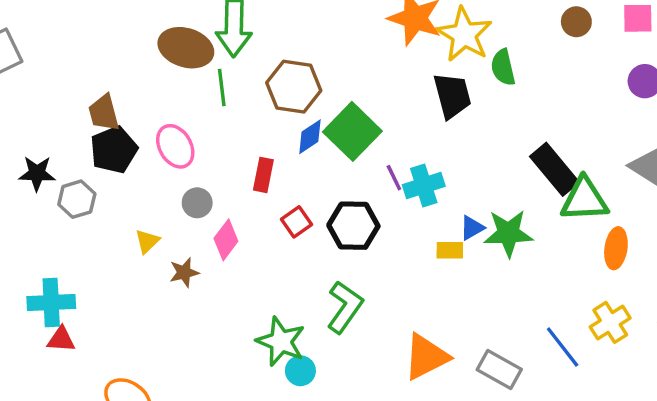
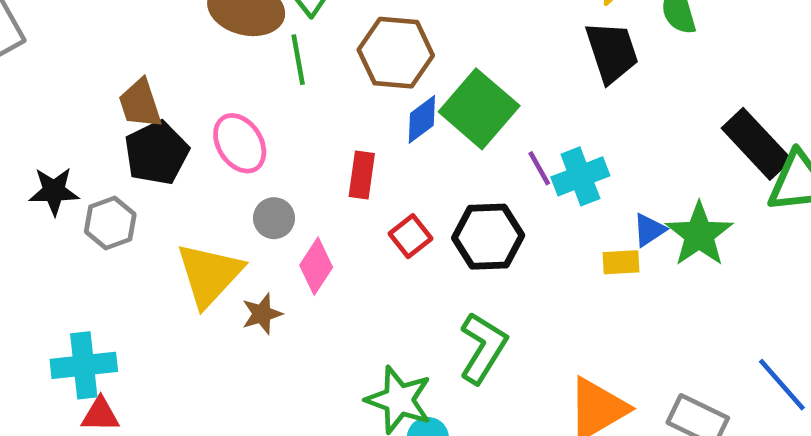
green star: (508, 233) -> (699, 234), turned -30
yellow triangle: (147, 241) -> (209, 274), size x2.0

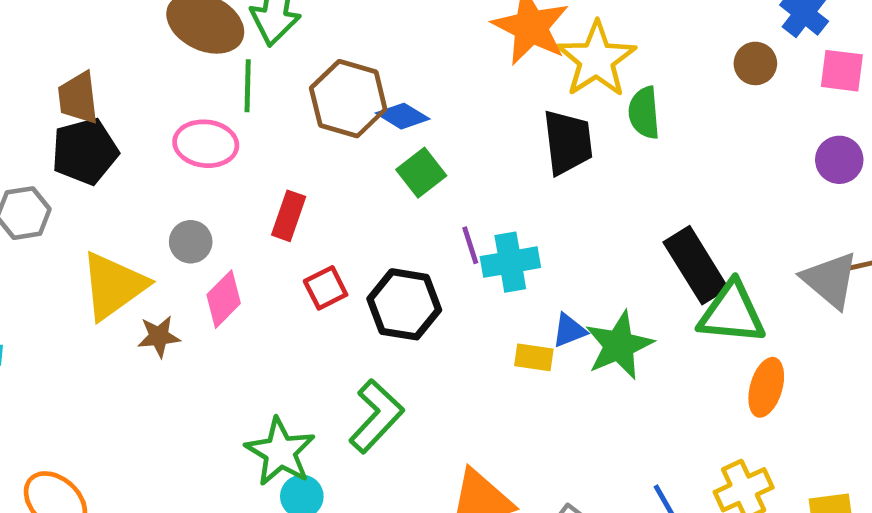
green square: (479, 109) -> (421, 173), size x0.6
blue diamond: (422, 119) -> (403, 116), moved, turned 57
pink ellipse: (240, 143) -> (206, 144), moved, turned -62

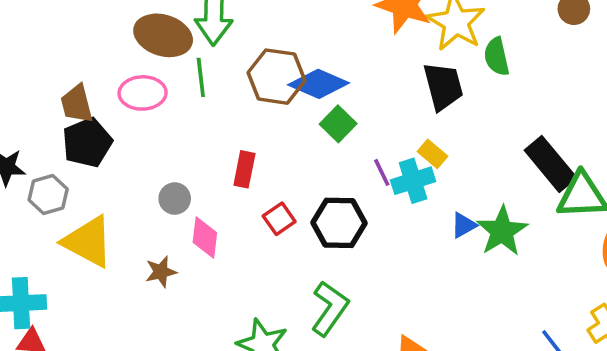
blue diamond: (403, 116) -> (319, 84), size x1.5
pink ellipse: (206, 144) -> (143, 93), moved
yellow triangle: (113, 286) -> (88, 242), moved, turned -48
pink diamond: (224, 299) -> (205, 238), turned -30
yellow rectangle: (534, 357) -> (433, 154), moved, turned 40

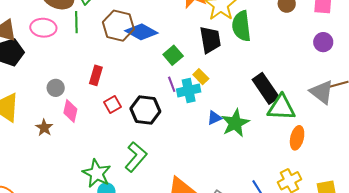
green semicircle: (497, 57) -> (241, 26), size x1.4
green square: (338, 124) -> (173, 55), moved
brown star: (161, 272) -> (44, 128), turned -30

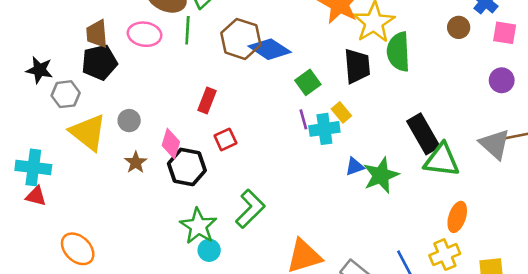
gray circle: (56, 88) -> (129, 121), moved
black hexagon: (145, 110) -> (187, 167), moved
orange ellipse: (297, 138) -> (457, 217), moved

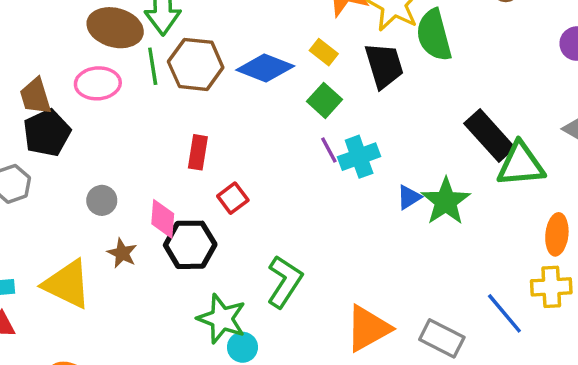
brown hexagon: (241, 39) -> (196, 64), moved
yellow rectangle: (341, 112) -> (324, 52), moved
yellow triangle: (88, 132) -> (67, 284), moved
yellow cross: (445, 255) -> (551, 287), turned 32

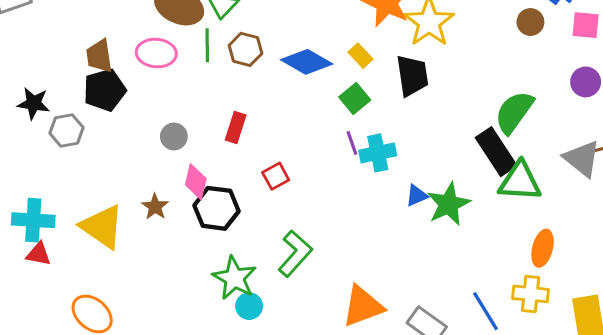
green semicircle: (434, 35) -> (514, 112), moved, turned 42
brown hexagon: (196, 64) -> (245, 49), size x0.7
red square: (233, 198) -> (276, 176), moved
gray circle: (102, 200) -> (174, 136), moved

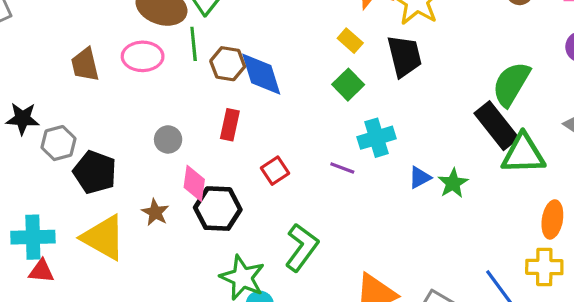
brown hexagon: (245, 49) -> (228, 64), moved
blue diamond: (307, 62) -> (261, 74), moved, turned 48
black pentagon: (105, 90) -> (95, 172), moved, turned -30
purple line: (352, 143) -> (342, 168), moved, turned -45
green star: (449, 204) -> (453, 183), size x0.7

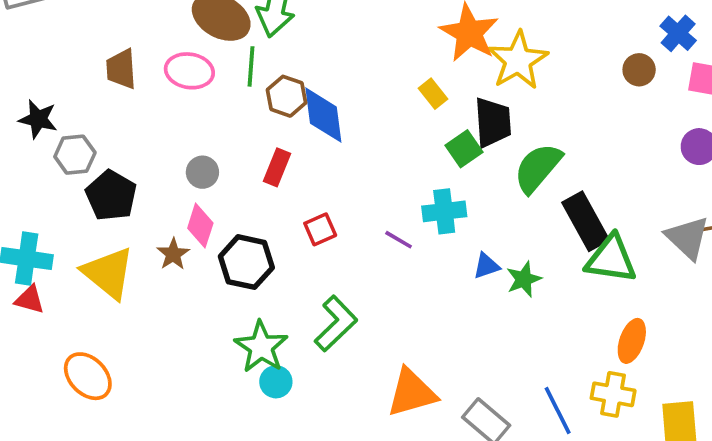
green semicircle: (511, 84) -> (538, 168), moved
green square: (348, 85) -> (464, 149), moved
pink diamond: (194, 183) -> (200, 226), moved

